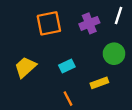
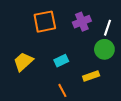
white line: (118, 16) -> (108, 28), moved

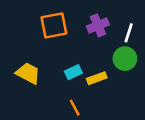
yellow trapezoid: (23, 62) -> (28, 73), turned 70
yellow rectangle: (91, 76) -> (97, 78), moved

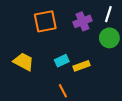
white line: (129, 33) -> (108, 14), moved
green circle: (125, 59) -> (109, 38), moved

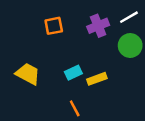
white line: (108, 14) -> (129, 17), turned 42
orange square: (45, 21) -> (54, 26), size x0.7

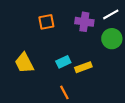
purple cross: (98, 26) -> (84, 22), turned 30
yellow trapezoid: (28, 74) -> (24, 63), turned -145

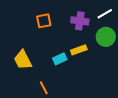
yellow rectangle: (83, 67) -> (79, 50), moved
orange line: (64, 92) -> (44, 88), moved

